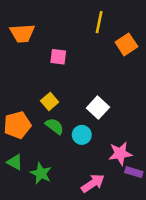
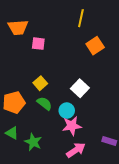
orange square: (126, 44) -> (95, 46), moved
pink square: (58, 57) -> (38, 44), moved
pink star: (120, 153) -> (72, 126), moved

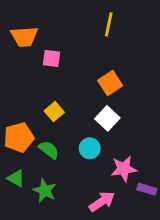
orange square: (95, 46) -> (110, 83), moved
green semicircle: (44, 103) -> (49, 150), moved
pink star: (72, 126) -> (124, 169), moved

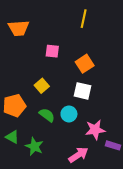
pink square: (52, 58) -> (52, 51), moved
white square: (107, 118) -> (83, 91), turned -30
green semicircle: (49, 150) -> (47, 115), moved

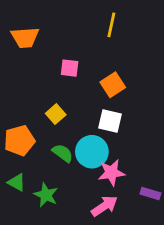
cyan circle: (69, 114) -> (92, 152), size x1.5
pink star: (95, 130) -> (111, 173), moved

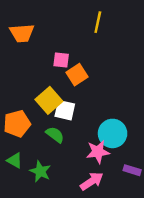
orange square: (113, 85) -> (77, 75), moved
yellow square: (56, 114) -> (49, 100), size x1.5
white square: (110, 121) -> (65, 110), moved
cyan circle: (92, 152) -> (113, 133), moved

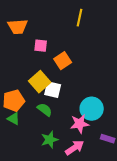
pink square: (61, 60) -> (41, 46), moved
green triangle: (15, 160) -> (14, 119), moved
green star: (40, 171) -> (50, 140), moved, turned 30

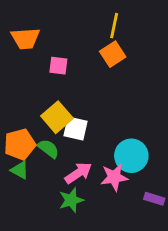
orange square: (63, 61) -> (113, 54), moved
green semicircle: (45, 110) -> (48, 149), moved
pink arrow: (75, 148) -> (78, 173), moved

